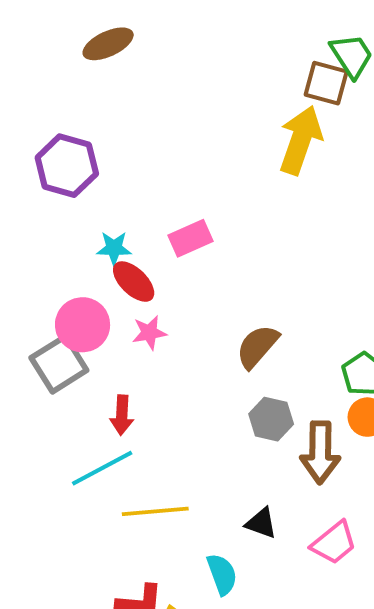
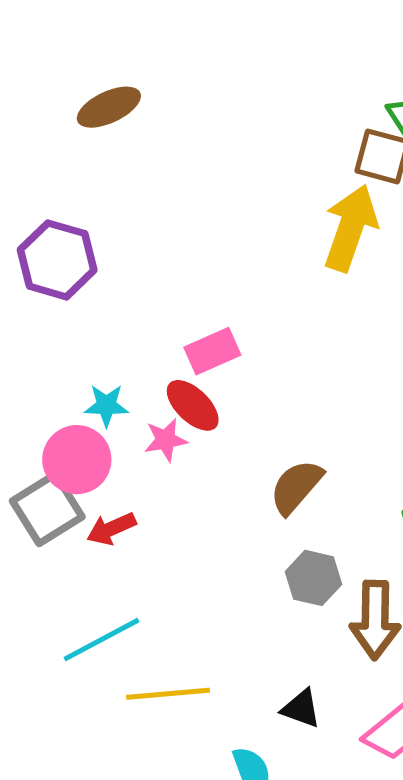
cyan star: (114, 248) -> (106, 405), moved
red ellipse: (134, 282) -> (193, 405), moved
pink star: (149, 333) -> (166, 440), moved
red arrow: (122, 415) -> (111, 529), moved, turned 63

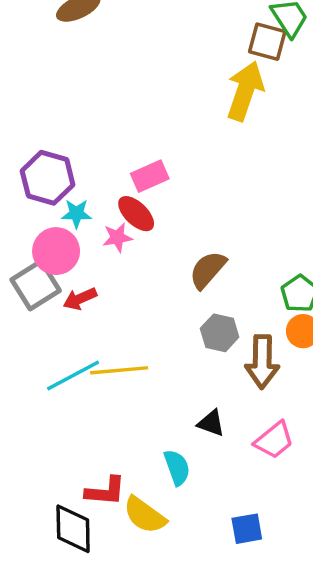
purple hexagon: (57, 260) -> (48, 178), moved
yellow line: (168, 694) -> (119, 370), moved

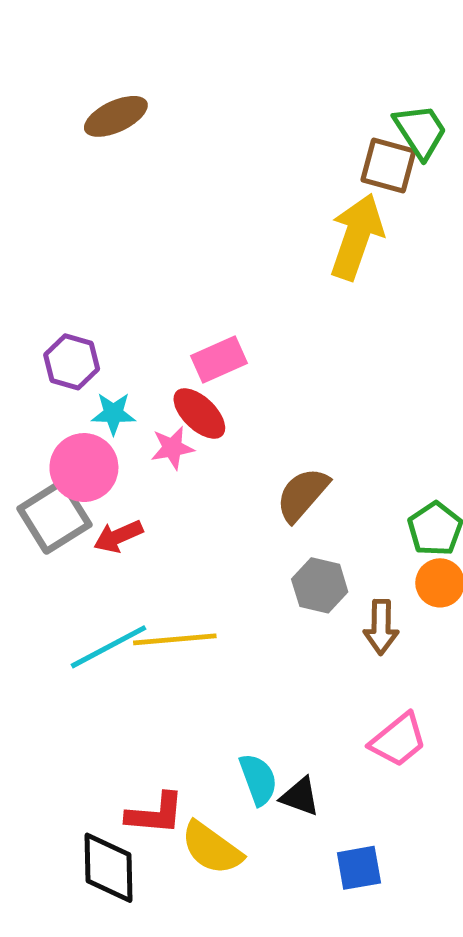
purple hexagon: (48, 178) -> (72, 362), size x0.7
brown arrow: (262, 362) -> (381, 627), size x0.7
black triangle: (211, 423) -> (300, 797), moved

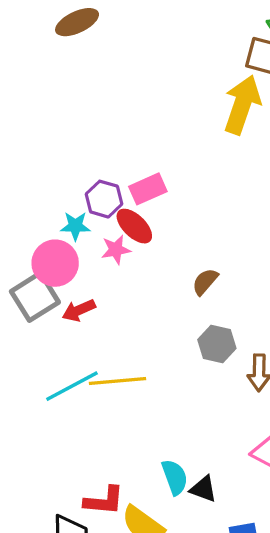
purple hexagon: (72, 362) -> (104, 199), moved
brown semicircle: (302, 495) -> (205, 282), size x0.7

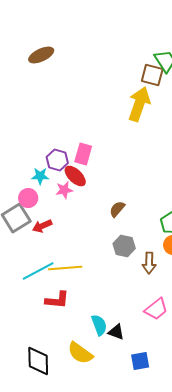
pink rectangle: (148, 189) -> (83, 154), turned -50
pink circle: (55, 263) -> (28, 198), size x0.7
red L-shape: (104, 501) -> (57, 300), moved

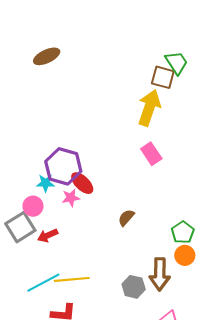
pink rectangle: (83, 154) -> (151, 154), moved, turned -50
purple hexagon: (57, 160) -> (63, 166), size x1.6
gray hexagon: (124, 246) -> (134, 287), moved
brown arrow: (149, 263) -> (160, 274), size x1.4

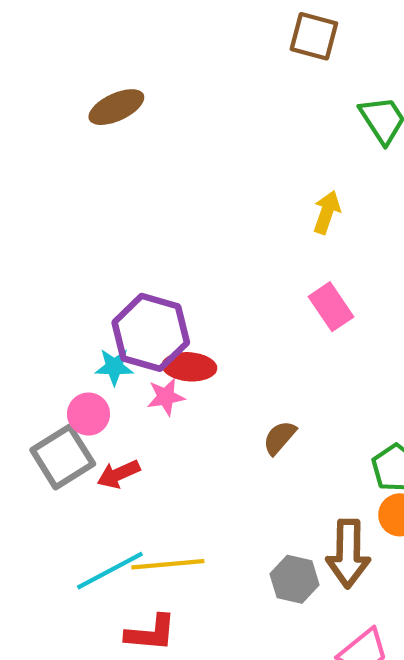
brown square: (163, 77) -> (314, 36), moved
yellow arrow: (149, 108) -> (327, 212), size x0.6
red ellipse: (82, 183) -> (189, 367), turned -40

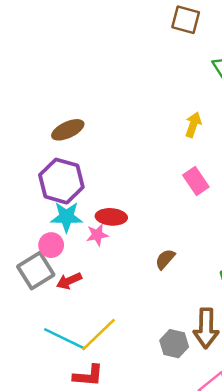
brown ellipse: (116, 107) -> (68, 130), moved
purple hexagon: (151, 332) -> (61, 181), moved
cyan star: (114, 367) -> (66, 217), size x1.4
yellow line: (168, 564) -> (99, 335), turned -39
cyan line: (110, 571) -> (64, 339), turned 54

